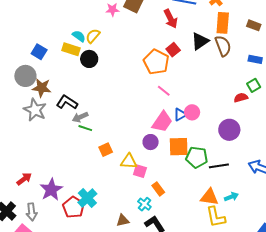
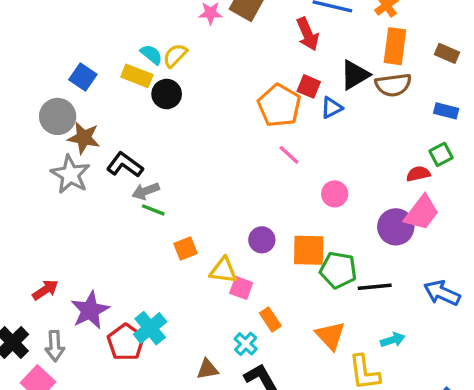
brown semicircle: (223, 46) -> (393, 85), turned 100
red square: (173, 50) -> (309, 86), turned -32
blue triangle: (180, 115) -> (332, 108), moved
pink trapezoid: (162, 122) -> (422, 213), moved
orange triangle: (209, 197) -> (330, 336), moved, turned 36

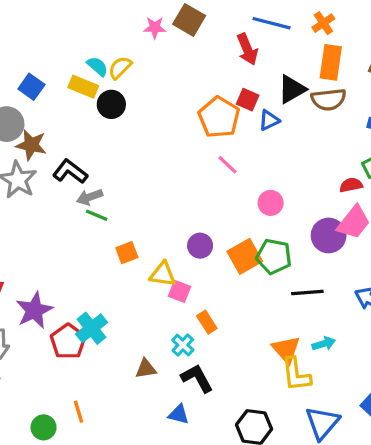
orange square: (309, 250) -> (245, 256), turned -32
green pentagon: (338, 270) -> (274, 257), moved
orange triangle: (330, 336) -> (286, 350), moved

